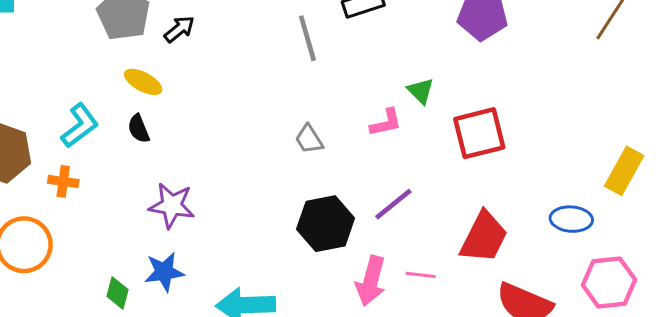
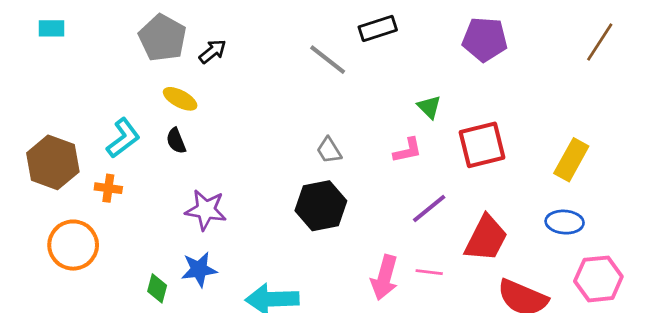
gray line: (307, 38) -> (328, 60), turned -36
pink L-shape: (386, 123) -> (408, 150), moved
yellow rectangle: (624, 171) -> (571, 160), moved
purple line: (393, 204) -> (429, 209), moved
black hexagon: (326, 224) -> (321, 206), moved

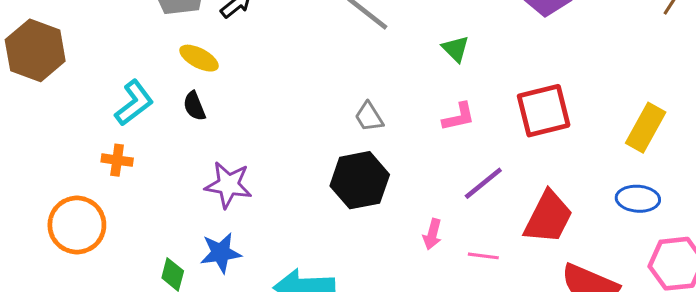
green triangle: (429, 107) -> (456, 49), moved
brown hexagon: (53, 162) -> (35, 50), moved
pink arrow: (385, 278) -> (432, 234), moved, size x0.6

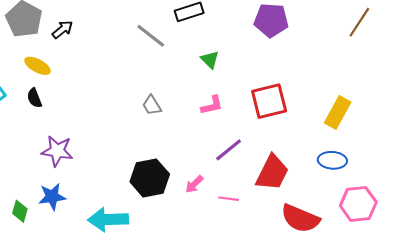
black hexagon: (360, 180) -> (150, 178), moved
pink arrow: (432, 234) -> (194, 184), turned 30

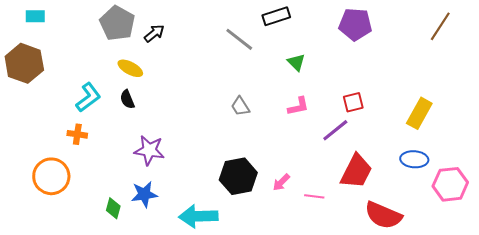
red square: (269, 101) -> (353, 102), size x0.6
purple line: (229, 150) -> (335, 130), moved
pink hexagon: (358, 204) -> (450, 184), moved

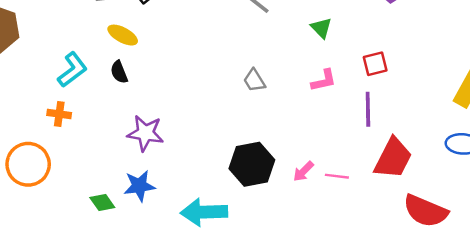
red square: (353, 102) -> (375, 64), moved
purple line: (335, 130) -> (368, 109), turned -52
pink line: (314, 196) -> (337, 176), moved
green diamond: (113, 208) -> (102, 203), turned -50

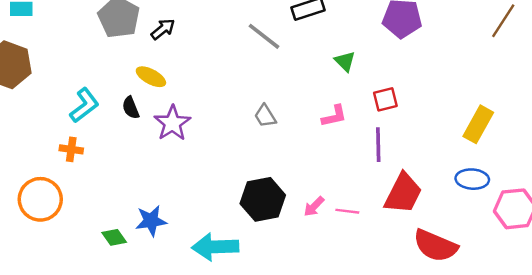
green triangle: (321, 28) -> (345, 61), moved
yellow ellipse: (123, 35) -> (151, 77), moved
purple star: (145, 133) -> (172, 123), moved, turned 30

